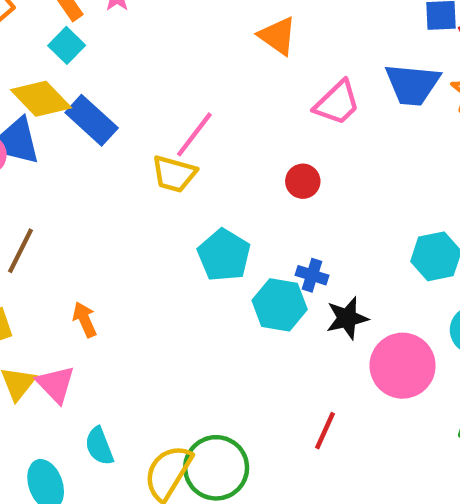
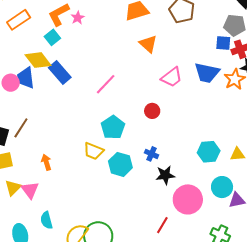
yellow trapezoid: (174, 174) -> (94, 151), moved
cyan pentagon: (224, 255) -> (113, 127), moved
cyan hexagon: (280, 305) -> (120, 164), moved
red line: (325, 431) -> (162, 225), moved

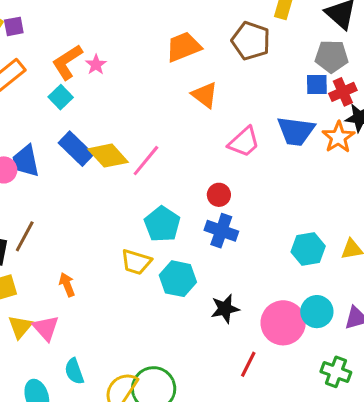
yellow diamond: (38, 60) -> (108, 156), moved
blue cross: (152, 154) -> (221, 231), moved, size x1.5
black star: (165, 175) -> (225, 309), moved
cyan circle: (222, 187) -> (317, 312), moved

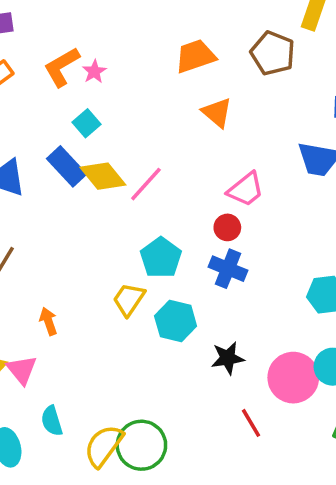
cyan square: (61, 97) -> (87, 123), moved
pink trapezoid: (244, 142) -> (246, 189), moved
yellow trapezoid: (136, 262) -> (129, 299), turned 104
red line: (248, 364) -> (251, 423), turned -60

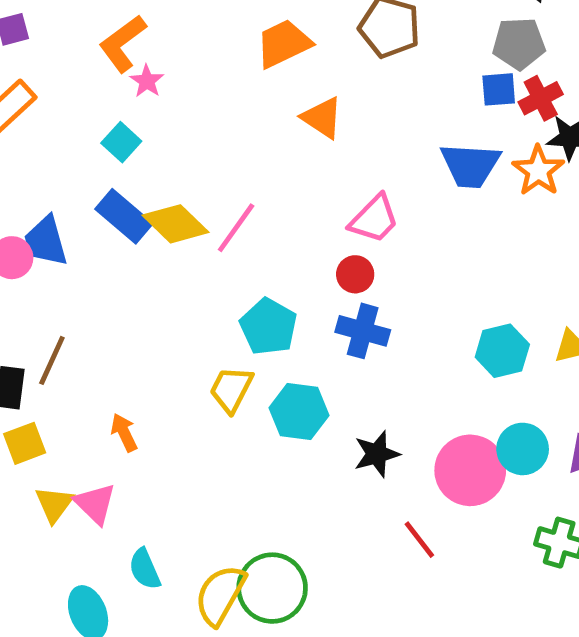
orange L-shape: (62, 67) -> (123, 43), moved
cyan square: (87, 123) -> (121, 142), moved

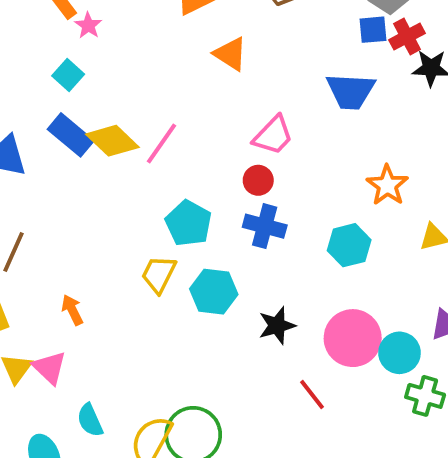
orange star: (538, 171) -> (387, 185), moved
cyan hexagon: (502, 351) -> (349, 245), moved
cyan circle: (523, 449) -> (399, 353), moved

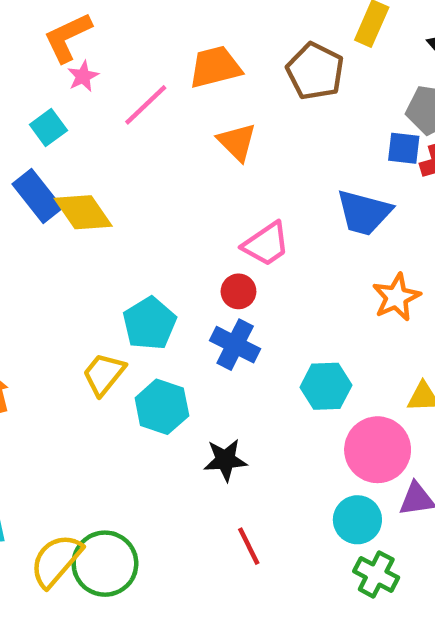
pink line: (161, 143) -> (146, 105), moved
orange star: (387, 185) -> (396, 297), moved
pink circle: (353, 338) -> (378, 450), moved

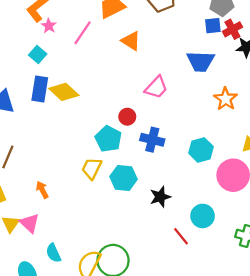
blue rectangle: (37, 196) -> (40, 89), turned 60
red circle: (238, 291) -> (127, 117), moved
cyan circle: (357, 520) -> (203, 216), moved

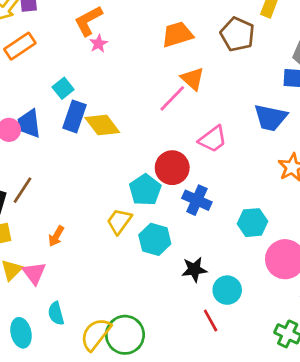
pink line: (83, 33) -> (172, 98), moved
cyan square: (38, 55) -> (63, 88), moved
red circle: (127, 117) -> (172, 168), size x1.6
orange arrow: (42, 190) -> (56, 236), turned -133
cyan circle: (203, 216) -> (227, 290), moved

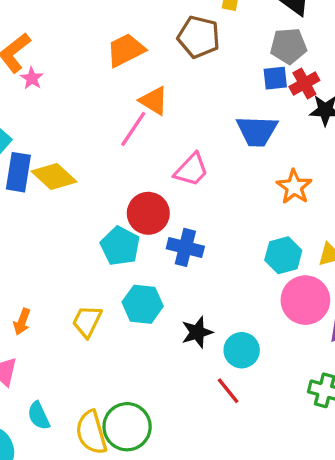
yellow trapezoid: (119, 221) -> (87, 321), moved
cyan hexagon: (252, 223) -> (283, 255), moved
yellow semicircle: (96, 334) -> (91, 432), turned -44

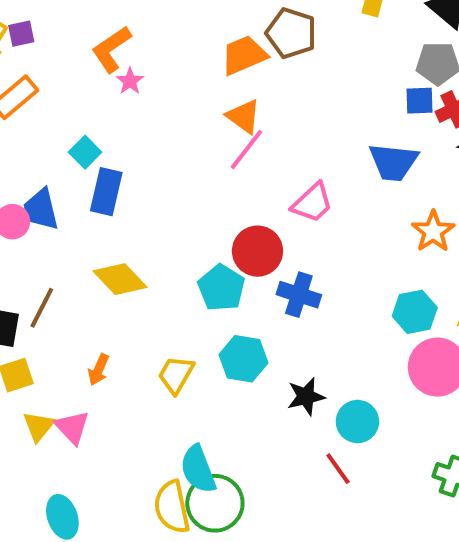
brown pentagon: (199, 37) -> (291, 33), moved
orange triangle: (154, 101) -> (243, 116), moved
yellow diamond: (54, 177) -> (120, 279), moved
cyan semicircle: (39, 416) -> (198, 469), moved, size x1.4

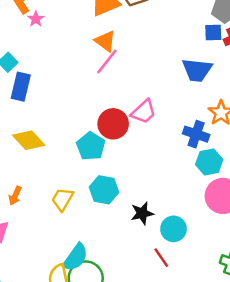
pink trapezoid: (312, 203) -> (144, 112), moved
blue cross: (299, 295) -> (196, 134), moved
cyan semicircle: (198, 469) -> (76, 257), turned -124

